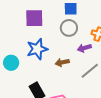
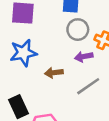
gray circle: (69, 28) -> (78, 30), moved

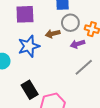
brown arrow: (54, 73) -> (53, 34), moved

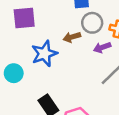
purple square: (25, 14) -> (24, 18), moved

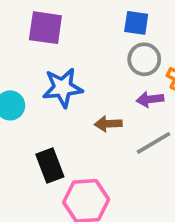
brown arrow: (72, 37) -> (108, 124), moved

